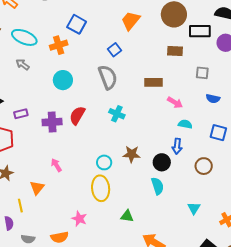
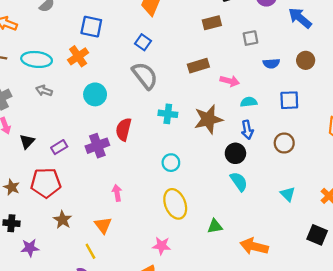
brown star: (132, 154) -> (208, 119), moved, size x1.4
cyan circle: (104, 162) -> (171, 163), moved
pink arrow: (56, 165) -> (117, 193), turned 40

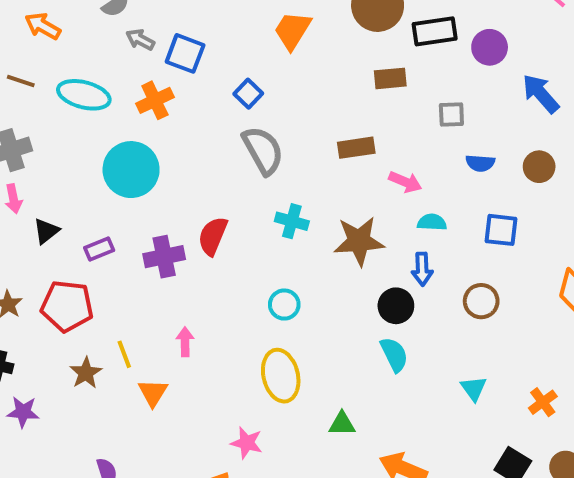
blue square: (143, 42) -> (248, 94), moved
gray arrow: (44, 91) -> (140, 40), moved
cyan circle: (95, 94) -> (131, 170), moved, size x1.4
yellow line: (90, 251) -> (124, 354), moved

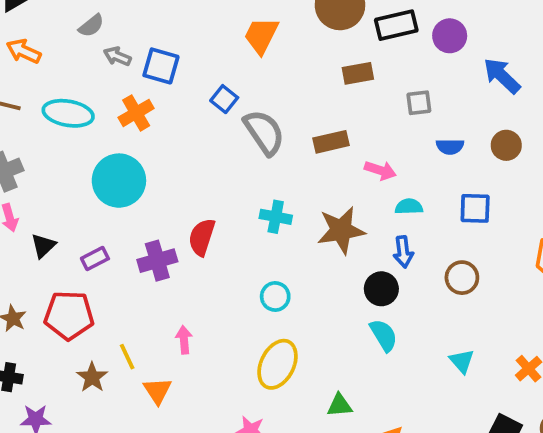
gray semicircle: (263, 150) -> (264, 132), moved
yellow ellipse: (281, 376) -> (277, 364), turned 45

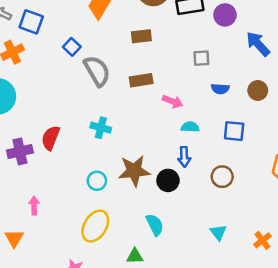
brown rectangle: (358, 73) -> (141, 36), moved
brown star: (341, 230) -> (134, 171), moved
cyan semicircle: (384, 335) -> (155, 225), moved

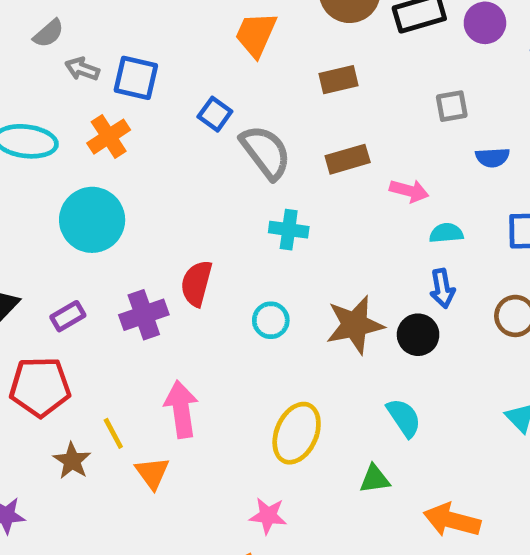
cyan cross: (101, 128) -> (289, 230), moved
cyan circle: (97, 181) -> (271, 320), moved
pink arrow: (34, 205) -> (181, 409), size x1.6

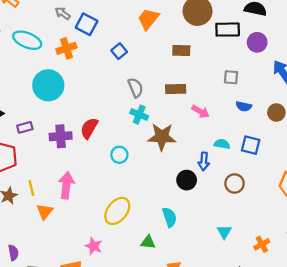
gray semicircle: (266, 152) -> (135, 88), moved, size x0.7
cyan semicircle: (446, 233) -> (222, 144), moved
brown star: (355, 325) -> (162, 137), moved

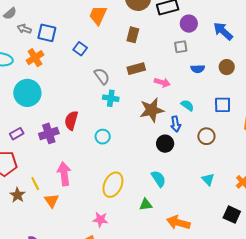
purple circle: (257, 42) -> (189, 24), moved
brown rectangle: (181, 51) -> (133, 35), turned -63
brown star: (162, 137) -> (152, 110), moved
cyan semicircle: (222, 144) -> (187, 105), turned 40
blue square: (251, 145) -> (223, 105), moved

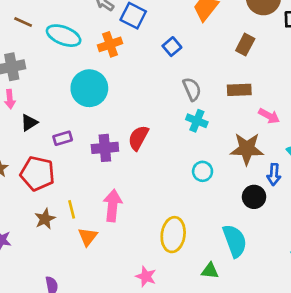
cyan circle: (103, 137) -> (203, 171), moved
cyan semicircle: (159, 179) -> (235, 241), size x1.4
yellow ellipse: (113, 185) -> (173, 235), turned -30

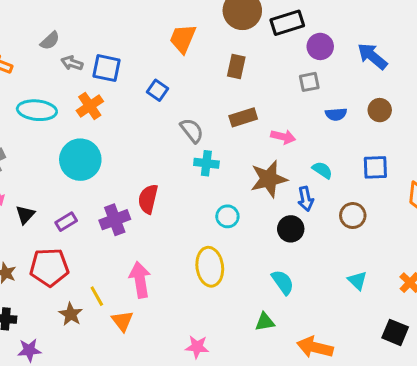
yellow ellipse: (173, 235) -> (210, 267), moved
cyan semicircle: (235, 241) -> (283, 282), size x0.7

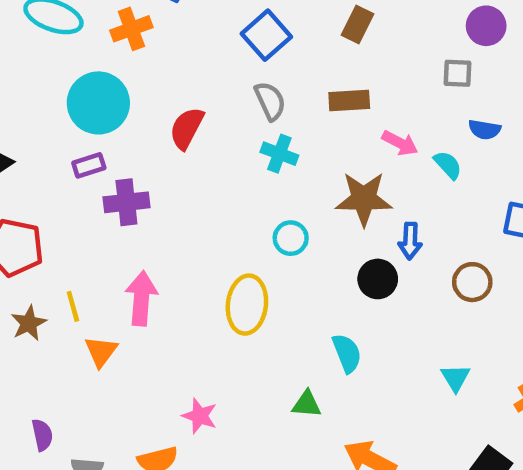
blue square: (158, 90) -> (266, 35), moved, size x1.5
cyan semicircle: (322, 170) -> (448, 165), moved
red semicircle: (148, 199) -> (187, 128), moved
purple rectangle: (66, 222) -> (89, 165), moved

